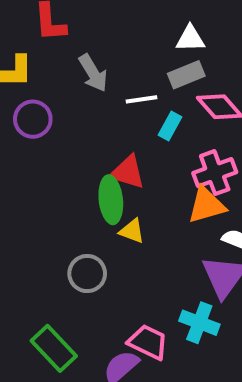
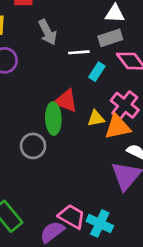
pink cross: (215, 173) -> (125, 105), turned -36
yellow triangle: (132, 231) -> (96, 118), moved, turned -36
gray circle: (87, 274) -> (33, 146), moved
cyan cross: (199, 323) -> (100, 223), moved

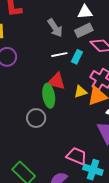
gray arrow: (47, 32) -> (55, 28), moved
white line: (79, 52) -> (59, 55), moved
pink trapezoid: (72, 216) -> (77, 156), moved

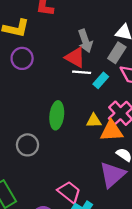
gray rectangle: (84, 30) -> (117, 53), turned -48
red triangle: (57, 81) -> (75, 57), moved
gray circle: (36, 118) -> (27, 145), moved

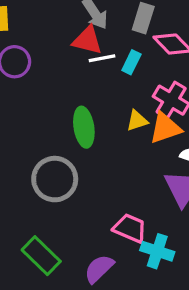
gray circle: (27, 145) -> (55, 179), size x1.4

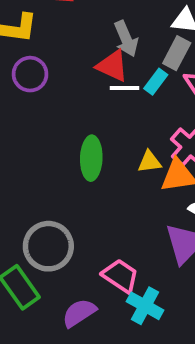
cyan rectangle: (131, 62) -> (156, 82), moved
gray circle: (55, 179) -> (48, 246), moved

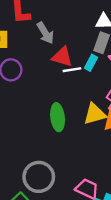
gray arrow: (126, 39) -> (45, 33), moved
yellow triangle: (150, 162) -> (95, 114), size x1.5

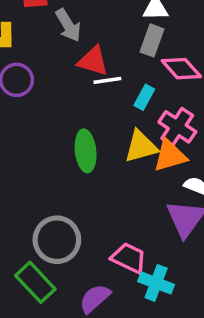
cyan rectangle: (91, 63) -> (144, 97), moved

